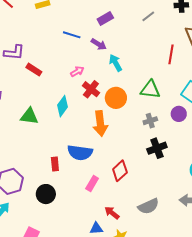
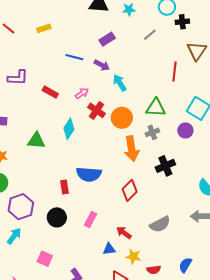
red rectangle: (34, 70) -> (50, 92), moved
gray cross: (150, 121) -> (152, 132), moved
orange arrow: (100, 123) -> (132, 149), moved
pink rectangle: (92, 184) -> (91, 220), moved

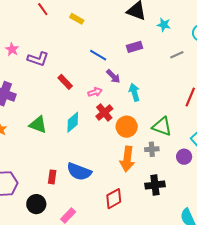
yellow rectangle: (44, 28) -> (77, 19), turned 32
purple arrow: (102, 65) -> (113, 76), moved

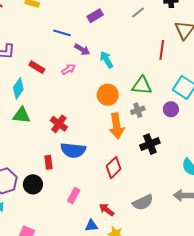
red cross: (104, 112) -> (59, 124), moved
cyan diamond: (73, 122) -> (18, 88), moved
black circle: (36, 204) -> (33, 184), moved

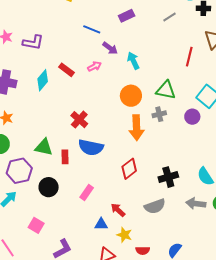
red rectangle: (37, 67) -> (66, 70), moved
green triangle: (22, 115) -> (44, 147), moved
black cross: (150, 144) -> (168, 177), moved
black circle: (33, 184) -> (49, 187), moved

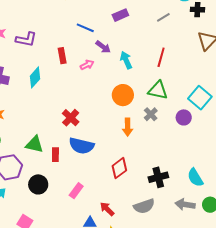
red line: (189, 57) -> (161, 57), moved
red rectangle: (66, 70) -> (62, 56), moved, turned 42
gray cross: (159, 114) -> (151, 114), turned -32
orange arrow: (136, 128) -> (128, 127), size x0.7

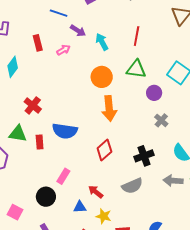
gray cross: (151, 114) -> (161, 120), moved
purple circle: (184, 117) -> (154, 93), moved
red cross: (71, 118) -> (33, 105), moved
orange arrow: (128, 127) -> (109, 108), size x1.4
black circle: (38, 184) -> (46, 197), moved

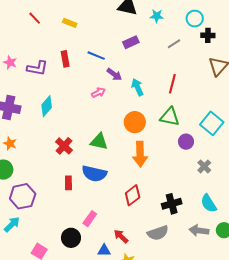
red rectangle: (38, 43) -> (65, 59), moved
gray cross: (161, 120) -> (204, 166), moved
green triangle: (18, 134) -> (99, 142), moved

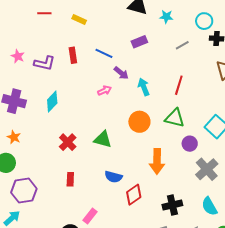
red line: (35, 18) -> (44, 13), turned -48
orange arrow: (140, 154) -> (157, 161), moved
gray cross: (204, 166) -> (207, 169), size x1.6
blue semicircle: (94, 174) -> (113, 177), moved, size x0.7

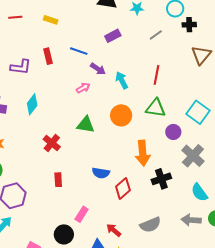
green triangle: (103, 139) -> (86, 125), moved
black cross: (172, 205) -> (161, 179), moved

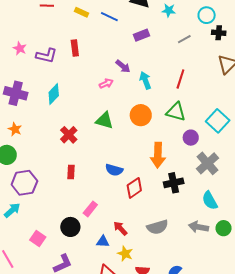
blue line: (79, 51) -> (109, 17), moved

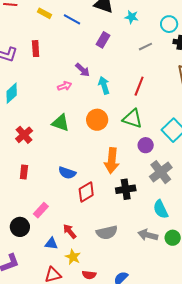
purple rectangle: (142, 35) -> (103, 40), turned -42

